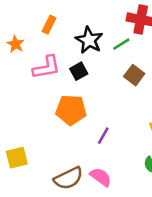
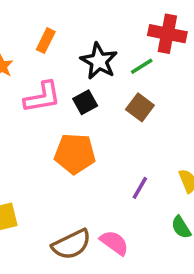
brown square: (134, 75) -> (140, 107), moved
purple line: (103, 136) -> (140, 188), moved

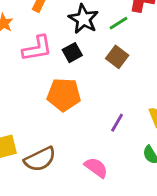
brown semicircle: (71, 244) -> (40, 159), moved

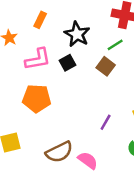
green line: (119, 23) -> (115, 45), moved
orange pentagon: (64, 95) -> (37, 98), moved
brown semicircle: (40, 159) -> (59, 152), moved

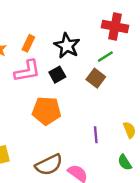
orange rectangle: (40, 20) -> (28, 43), moved
orange pentagon: (37, 98) -> (46, 111), moved
purple line: (106, 122) -> (96, 135), turned -35

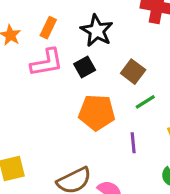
green line: (105, 57) -> (145, 102), moved
orange pentagon: (46, 111) -> (97, 112), moved

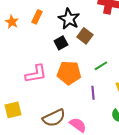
pink L-shape: (47, 62) -> (36, 74), moved
brown square: (133, 72) -> (85, 36), moved

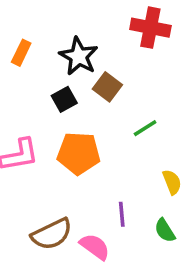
green line: (101, 66) -> (145, 128), moved
purple line: (93, 93) -> (122, 214), moved

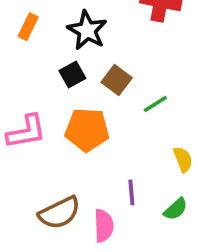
brown square: (107, 87) -> (117, 80), moved
green semicircle: (165, 230) -> (176, 209), turned -100
pink semicircle: (95, 247) -> (104, 226), turned 52

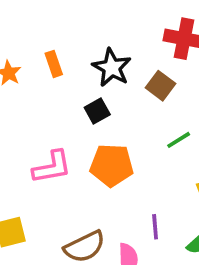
orange rectangle: (28, 27) -> (54, 64), turned -45
brown square: (117, 80) -> (161, 86), moved

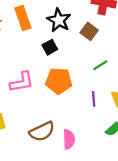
orange rectangle: (54, 64) -> (23, 18), size x1.5
purple line: (155, 227) -> (94, 99), moved

